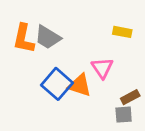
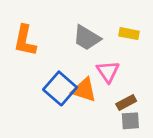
gray trapezoid: (48, 37) -> (87, 38), moved
brown rectangle: (130, 97) -> (126, 102), moved

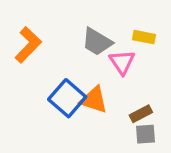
orange L-shape: (25, 41) -> (28, 45), turned -148
pink triangle: (108, 72) -> (122, 62), moved

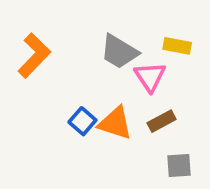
blue square: (67, 98) -> (82, 121), size x0.6
brown rectangle: (141, 114) -> (162, 121), moved

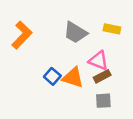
pink triangle: (150, 77) -> (99, 60), moved, turned -35
gray square: (179, 166) -> (103, 101), moved

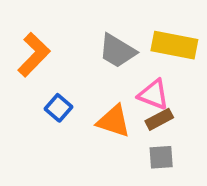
yellow rectangle: (112, 29) -> (174, 45), size x1.6
blue square: (52, 76) -> (59, 108), moved

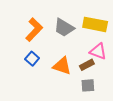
orange L-shape: (34, 55) -> (34, 30), moved
pink triangle: (154, 95) -> (98, 51), moved

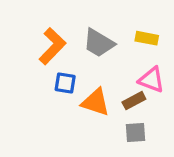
yellow rectangle: (95, 24) -> (147, 38), size x0.6
blue square: (32, 59) -> (65, 83), moved, turned -32

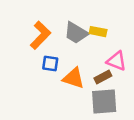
yellow rectangle: (147, 38) -> (98, 32), moved
gray square: (135, 133) -> (104, 101), size x1.6

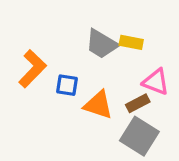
orange L-shape: (40, 35) -> (32, 69), moved
gray square: (104, 101) -> (139, 136), turned 36

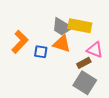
yellow rectangle: (131, 42) -> (80, 26), size x1.6
orange triangle: (98, 105) -> (62, 44), moved

